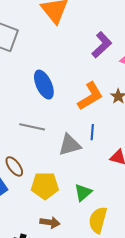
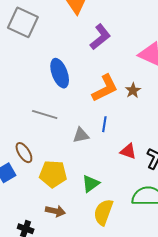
purple L-shape: (102, 45) -> (100, 37), moved
gray triangle: (70, 145) -> (81, 135), size x0.7

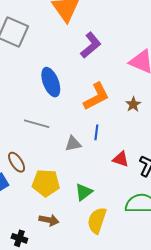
brown star: (133, 90) -> (133, 104), moved

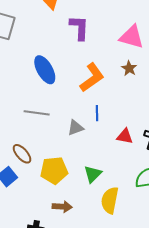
purple L-shape: (91, 45) -> (79, 28), turned -40
brown star: (133, 104) -> (129, 68), moved

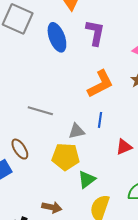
blue ellipse: (45, 70) -> (57, 37), moved
red triangle: (125, 136) -> (124, 147), turned -42
yellow pentagon: (54, 170) -> (66, 157), moved

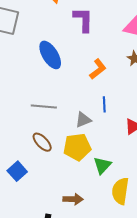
blue ellipse: (57, 37) -> (50, 55), moved
orange L-shape: (100, 84) -> (98, 69), size x0.7
brown ellipse: (20, 149) -> (42, 142), moved

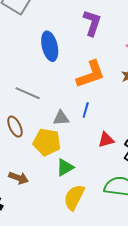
orange L-shape: (98, 69) -> (91, 74), size x1.5
brown arrow: (73, 199) -> (19, 178), moved

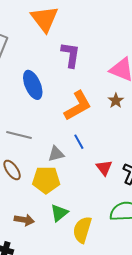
blue line: (86, 110) -> (79, 142), turned -35
red triangle: (106, 140) -> (104, 168), turned -42
green triangle: (65, 167) -> (59, 213), moved

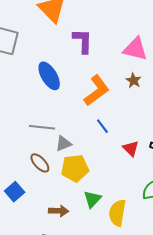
gray triangle: (56, 154) -> (63, 144), moved

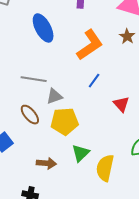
blue line: (102, 126) -> (94, 81), turned 70

